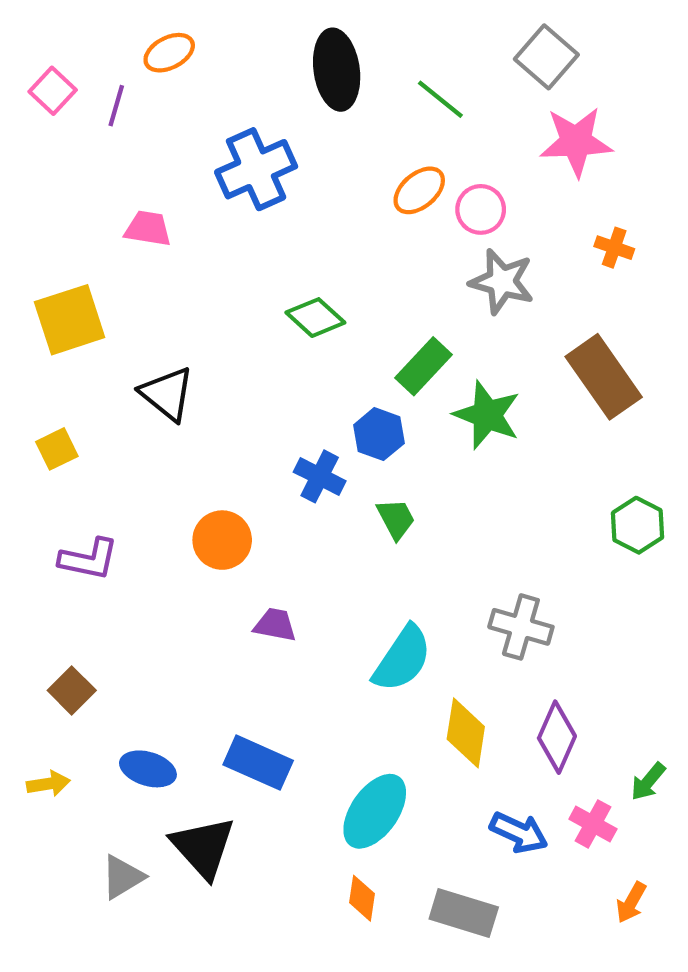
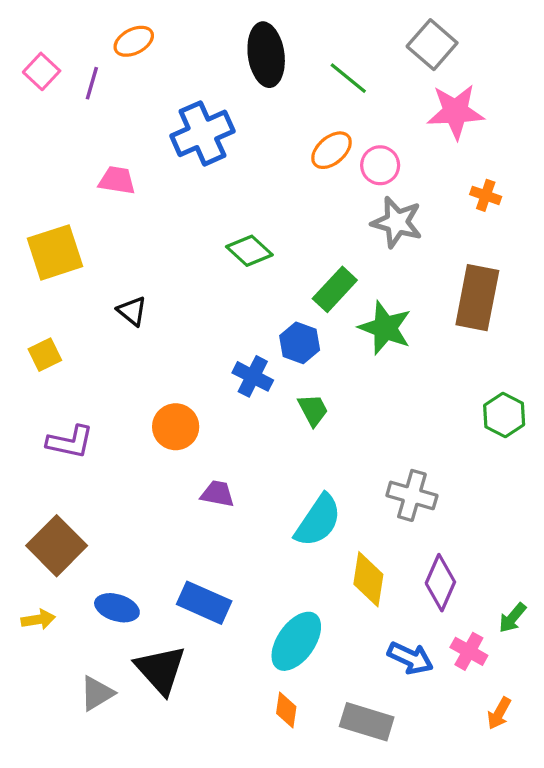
brown rectangle: (604, 377) -> (477, 298), turned 46
black triangle: (167, 394) -> (132, 311), size x0.7
brown square: (72, 690) -> (57, 546), size x1.6

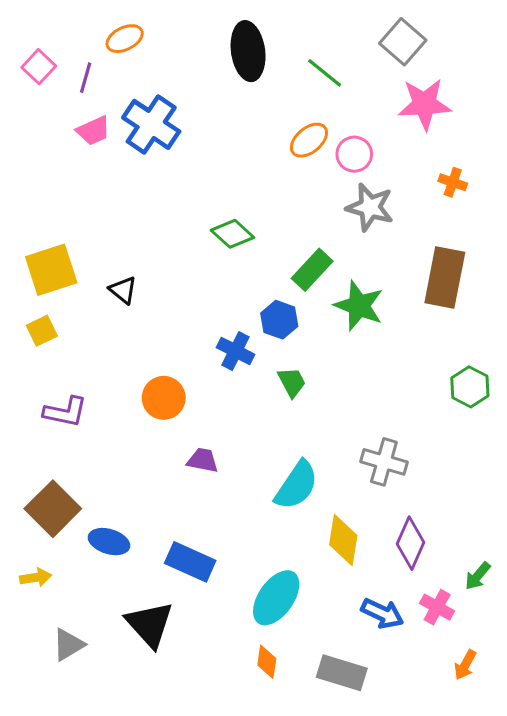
blue cross: (202, 133) -> (151, 124), moved, turned -32
pink trapezoid: (117, 180) -> (93, 131), moved, turned 147
yellow square: (55, 252) -> (51, 270), moved
blue ellipse: (117, 608) -> (109, 542), moved
gray triangle: (97, 693) -> (68, 645), moved

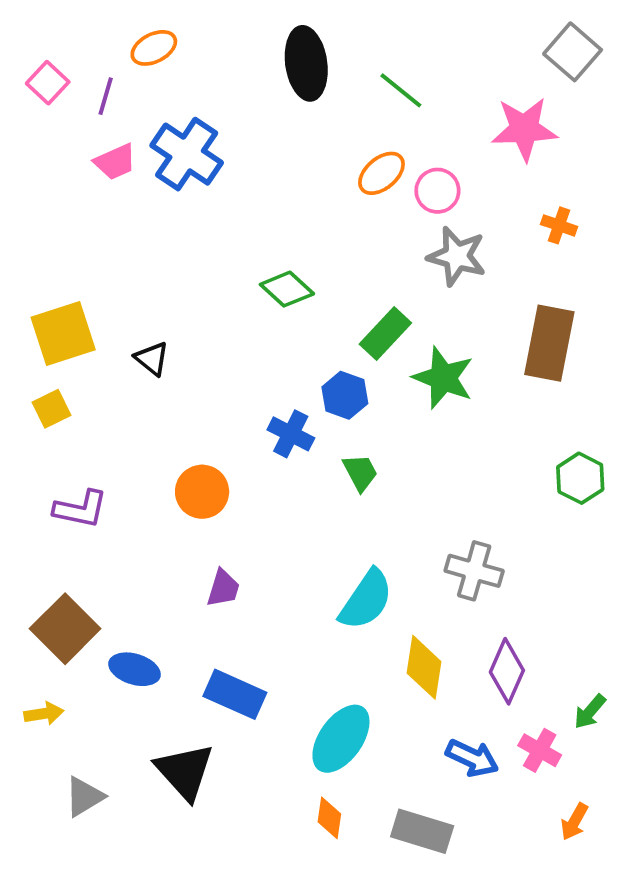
gray square: (403, 42) -> (573, 52), moved
purple trapezoid: (203, 460) -> (223, 588), moved, turned 96

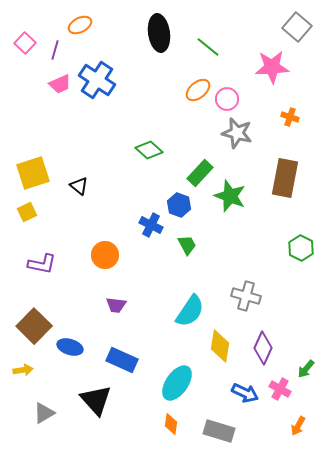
purple trapezoid: (223, 588) -> (116, 305), turned 80

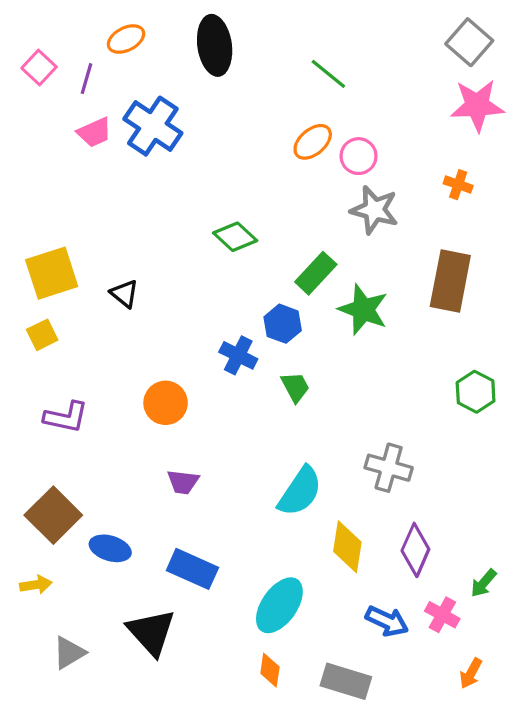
black ellipse: (159, 33) -> (215, 45), moved
pink star: (272, 67) -> (477, 105), moved

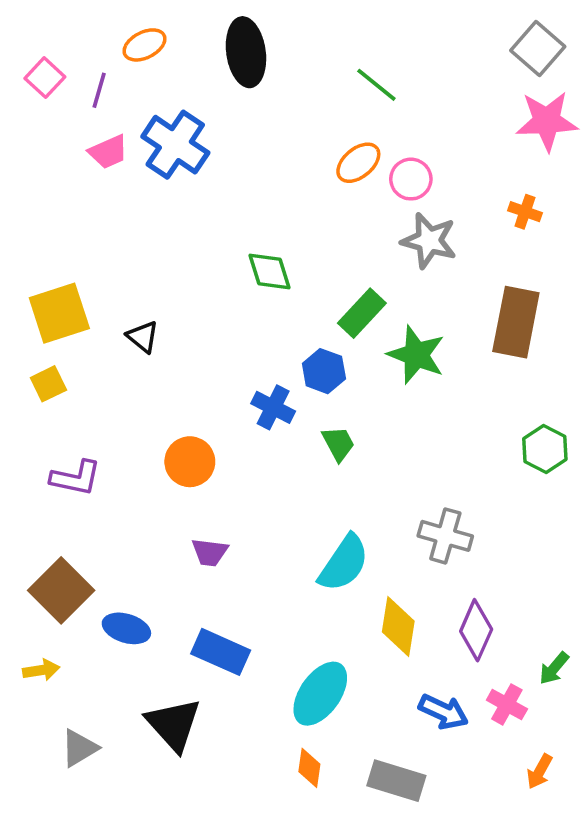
green diamond: (235, 237) -> (270, 271), turned 30

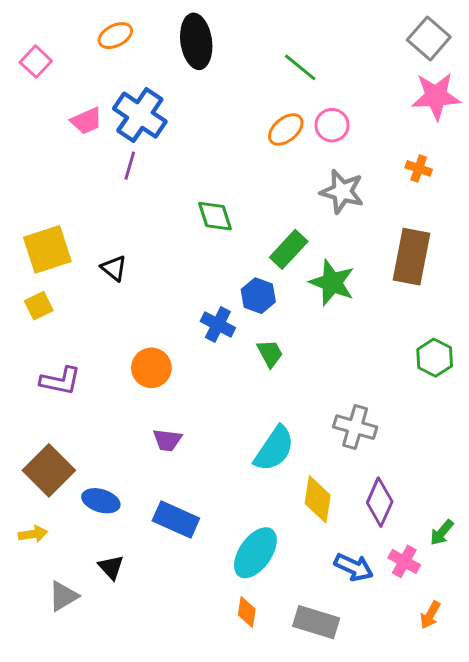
purple line: (99, 90) -> (130, 166), moved
pink circle: (411, 179) -> (332, 125), moved
black triangle: (174, 724) -> (111, 567), moved, size x0.6

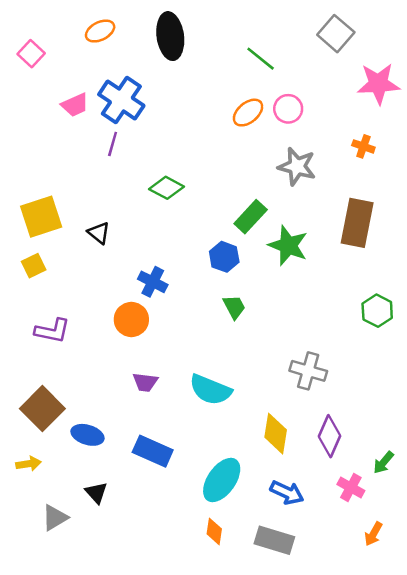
gray square: (429, 38) -> (336, 34), moved
green diamond: (215, 216) -> (167, 188), moved, turned -44
blue cross: (218, 324) -> (153, 282), moved
cyan semicircle: (274, 449) -> (210, 390), moved, turned 78
blue arrow: (354, 567) -> (287, 493), moved

